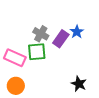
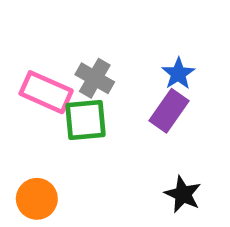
purple rectangle: (61, 39) -> (169, 111), moved
pink rectangle: (15, 58) -> (46, 92), moved

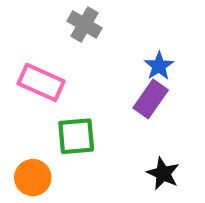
gray cross: (95, 78) -> (84, 25), moved
green square: (86, 120) -> (76, 136), moved

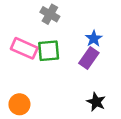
green square: (76, 136) -> (49, 51), moved

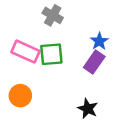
black star: (96, 102) -> (88, 109), moved
orange circle: (19, 104) -> (20, 96), moved

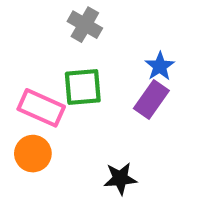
pink rectangle: (26, 52) -> (41, 108), moved
black star: (88, 109) -> (120, 179), moved, turned -30

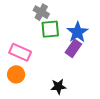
blue star: (160, 66) -> (77, 32), size x1.5
green square: (83, 87) -> (50, 29), moved

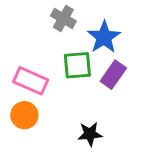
green square: (50, 29) -> (77, 65), moved
blue star: (77, 32) -> (104, 37), moved

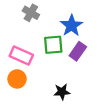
gray cross: (63, 18) -> (31, 13), moved

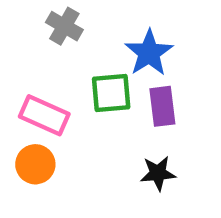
purple rectangle: (78, 51) -> (162, 106), turned -42
black star: (62, 92) -> (158, 173), moved

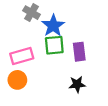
blue star: (149, 53) -> (53, 26), moved
pink rectangle: (44, 115) -> (22, 56), turned -40

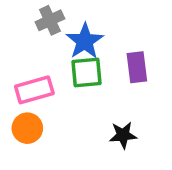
gray cross: (31, 13) -> (50, 20), turned 35
purple rectangle: (79, 52) -> (137, 67), moved

